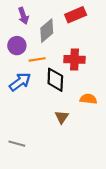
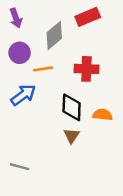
purple arrow: (23, 16) -> (16, 18), moved
black diamond: (55, 80) -> (72, 107), moved

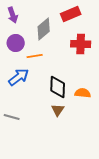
red cross: (86, 69) -> (81, 44), moved
gray line: (20, 167) -> (12, 117), moved

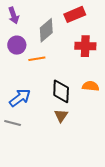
blue arrow: (19, 77) -> (20, 98), moved
orange semicircle: (83, 93) -> (91, 86), moved

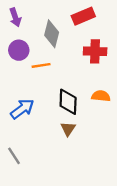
gray diamond: (46, 30) -> (52, 34), turned -35
gray line: (13, 123) -> (14, 156), moved, turned 42

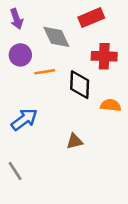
gray diamond: (52, 34) -> (56, 37), turned -40
black diamond: (68, 102) -> (80, 85), moved
brown triangle: (68, 129) -> (74, 141), turned 42

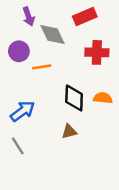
purple arrow: (16, 19) -> (29, 17), moved
black diamond: (80, 85) -> (74, 98), moved
gray line: (15, 171) -> (18, 146), moved

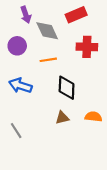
orange line: (42, 67) -> (48, 60), moved
orange semicircle: (103, 98) -> (93, 117), moved
blue arrow: (23, 111) -> (20, 86), moved, turned -125

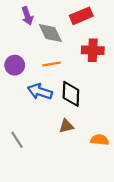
purple circle: (17, 46) -> (15, 65), moved
blue arrow: (20, 86) -> (40, 92), moved
orange semicircle: (93, 117) -> (100, 140), moved

